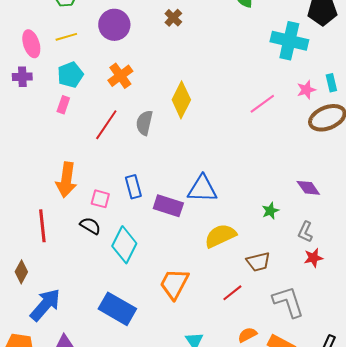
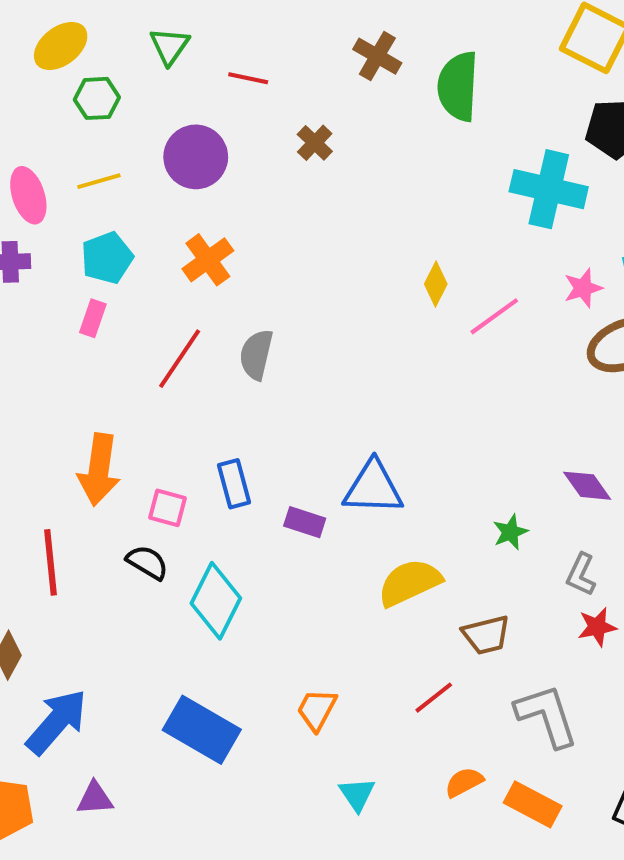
yellow diamond: (181, 100) -> (436, 284), moved, size x0.6
purple rectangle: (168, 206) -> (305, 522), size x0.7
orange trapezoid: (174, 284) -> (317, 710), moved, size x0.7

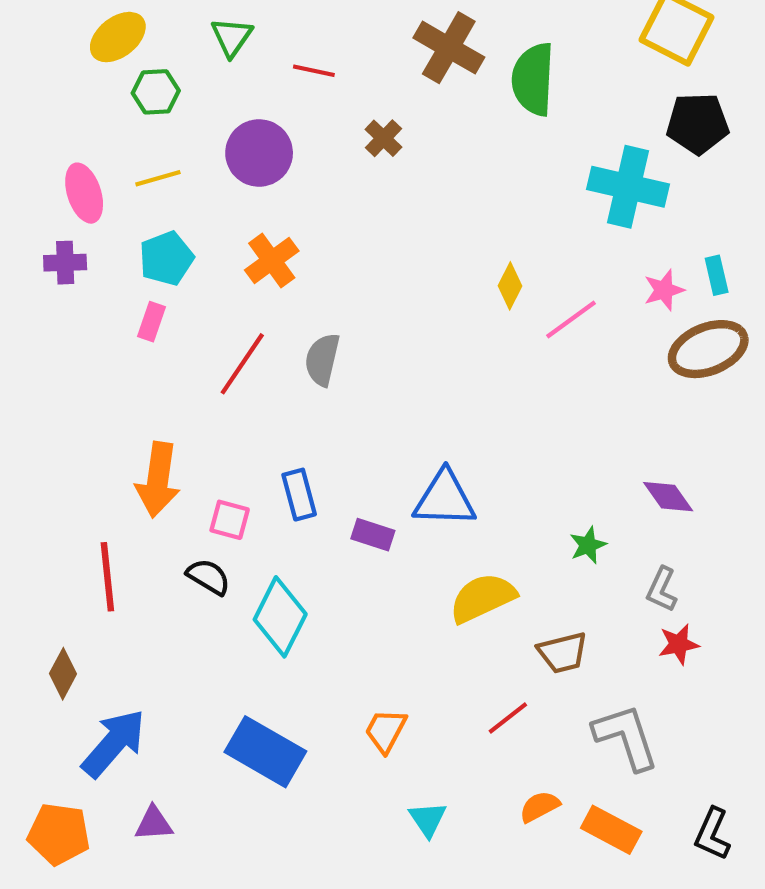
brown cross: (377, 56) -> (449, 48), size x1.4

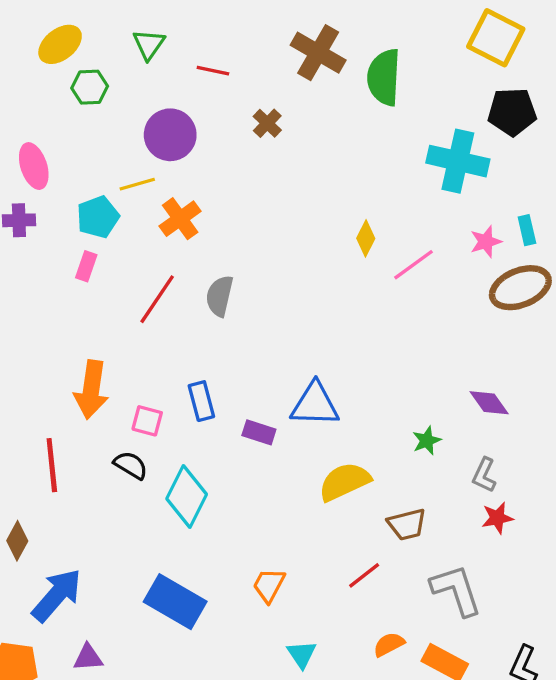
yellow line: (158, 178) -> (137, 184), moved

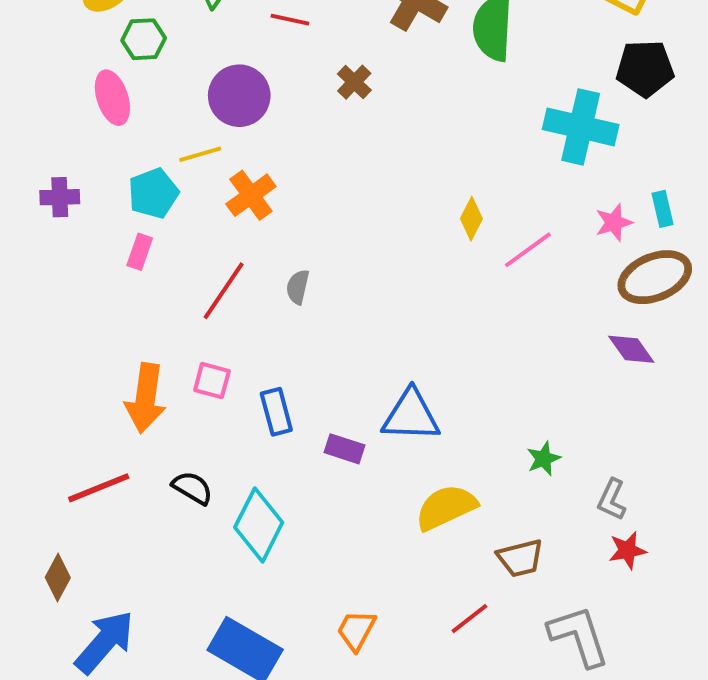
pink ellipse: (34, 166) -> (112, 98), moved
gray semicircle: (220, 296) -> (298, 287), size x0.7
purple diamond: (489, 403) -> (631, 349), moved
pink square: (147, 421) -> (212, 381), moved
red line: (52, 465) -> (99, 488), turned 74

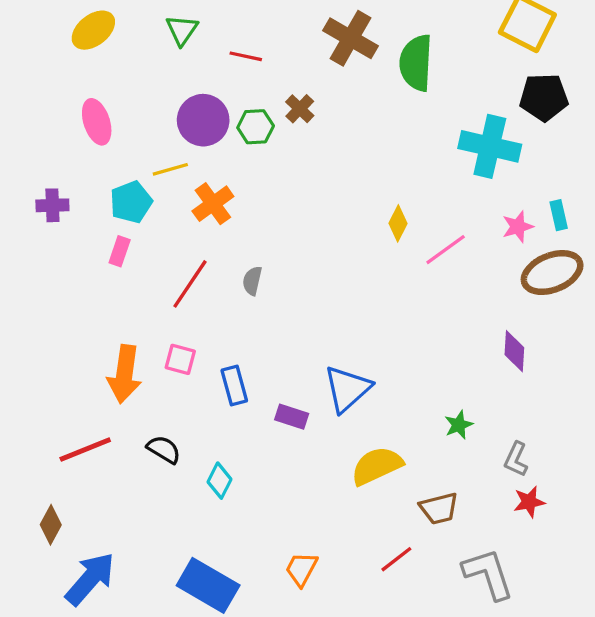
green hexagon: (144, 39) -> (256, 127), moved
purple diamond: (631, 349) -> (514, 351), moved, turned 39
blue triangle: (411, 416) -> (347, 389), turned -44
cyan diamond: (259, 525) -> (220, 481), size x0.6

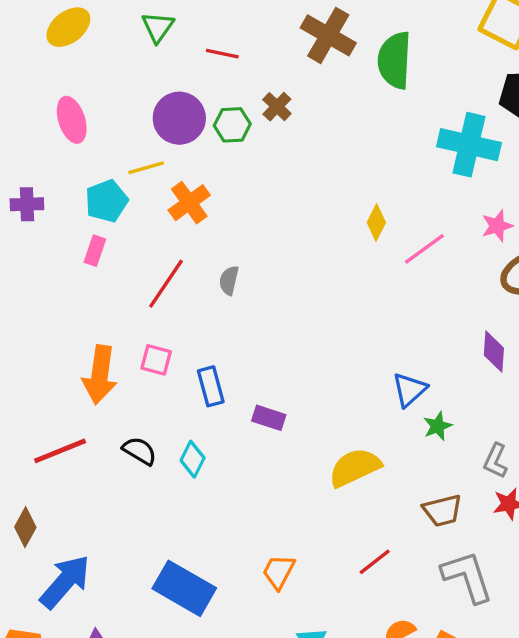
blue triangle: (347, 389) -> (409, 390), moved, size x0.7
cyan diamond: (220, 481) -> (193, 459), moved
brown trapezoid: (439, 508) -> (443, 511), moved

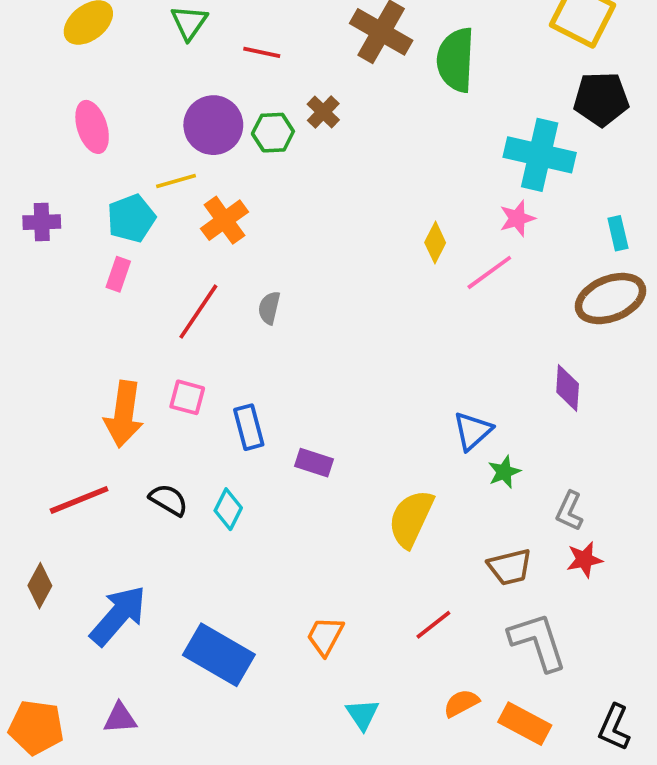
pink star: (497, 226) -> (517, 218), moved
yellow semicircle: (355, 467) -> (411, 519), turned -40
blue arrow: (65, 582) -> (118, 616), moved

